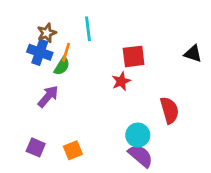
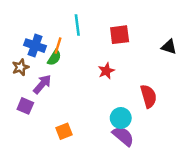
brown star: (47, 33) -> (21, 67), moved
red square: (134, 56) -> (120, 35), moved
purple square: (36, 147) -> (25, 106), moved

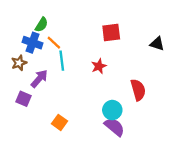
cyan line: (77, 25) -> (62, 61), moved
orange line: (58, 46) -> (54, 43), turned -64
green semicircle: (54, 58) -> (41, 25), moved
orange square: (64, 131) -> (59, 122), turned -32

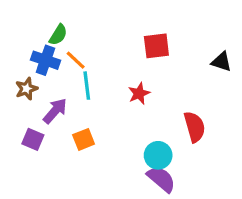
orange square: (59, 122) -> (84, 139), moved, turned 32

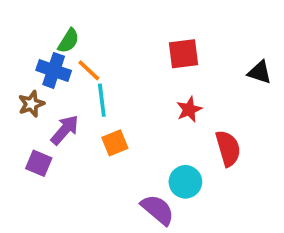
red star: (139, 93) -> (189, 109), moved
orange square: (84, 139) -> (115, 143), moved
purple semicircle: (161, 179) -> (158, 210), moved

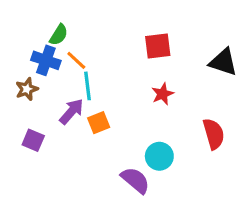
black triangle: (260, 72) -> (223, 62), size x1.4
purple arrow: (65, 130) -> (71, 111), moved
red semicircle: (228, 148) -> (214, 134), moved

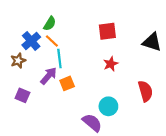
green semicircle: (59, 35) -> (50, 24), moved
blue cross: (46, 60) -> (31, 41), turned 30

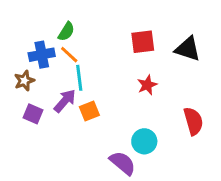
blue cross: (31, 41) -> (42, 55), turned 30
black triangle: (152, 42) -> (188, 49), moved
purple square: (22, 95) -> (33, 114), moved

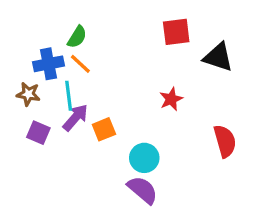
red square: (143, 42) -> (176, 32), moved
cyan line: (79, 78) -> (69, 96), moved
brown star: (24, 81) -> (28, 94), turned 30
cyan circle: (144, 141) -> (144, 158), moved

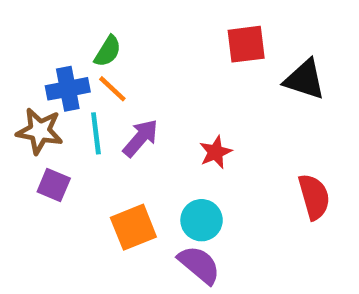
brown star: (28, 94) -> (40, 131), size x1.4
red star: (171, 99) -> (216, 152), moved
purple arrow: (75, 118) -> (141, 138), moved
orange square: (104, 129) -> (133, 227), moved, size x1.4

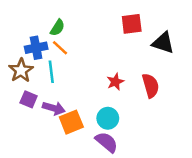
brown star: (40, 131) -> (21, 70), turned 30
purple arrow: (141, 138) -> (54, 108), moved, turned 65
red semicircle: (314, 197) -> (151, 86), moved

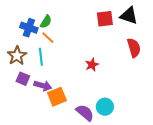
black triangle: (163, 43) -> (129, 16), moved
blue cross: (36, 48) -> (29, 28), moved, turned 30
red semicircle: (151, 86) -> (134, 48), moved
cyan circle: (108, 118) -> (105, 107), moved

